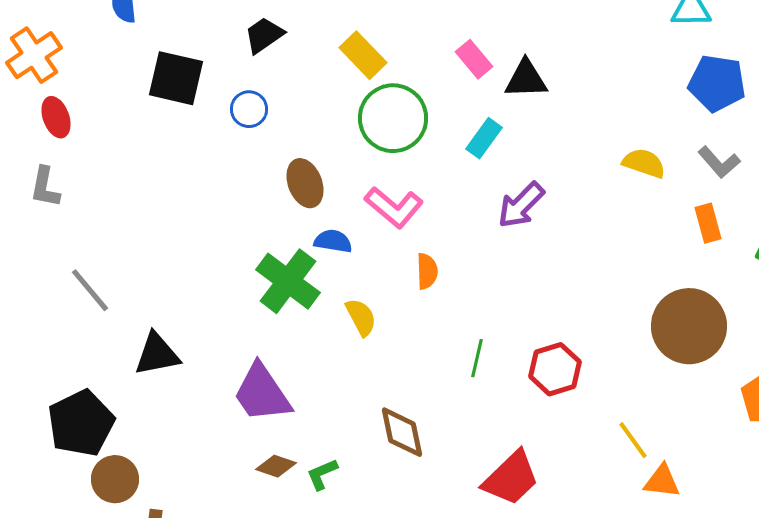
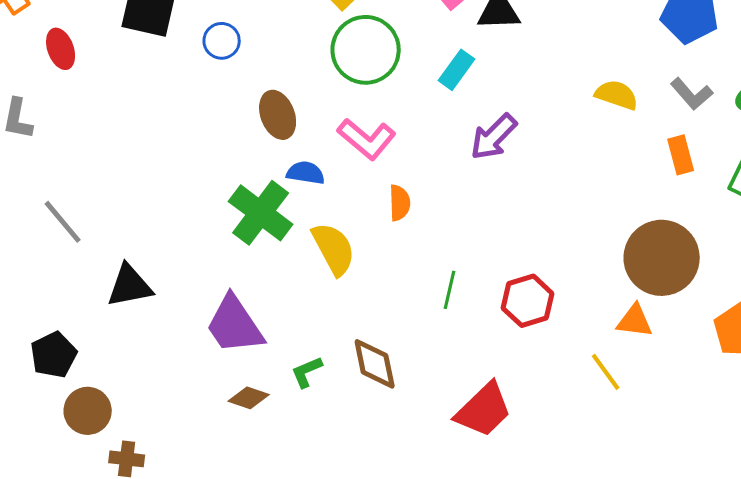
red ellipse: (56, 117) -> (61, 49), moved
yellow semicircle: (361, 317) -> (334, 249), size x1.4
black pentagon: (81, 423) -> (54, 355), size x0.7
green L-shape: (322, 474) -> (307, 372), moved
orange triangle: (662, 481) -> (635, 321), moved

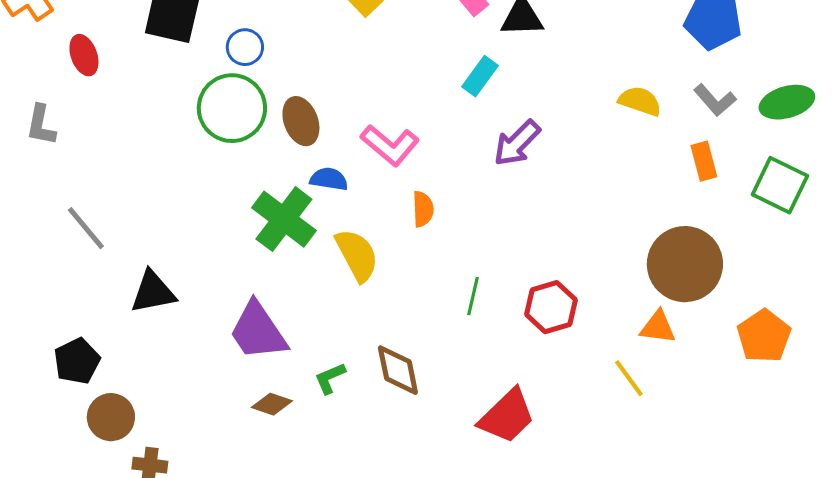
green circle: (366, 50) -> (232, 108), moved

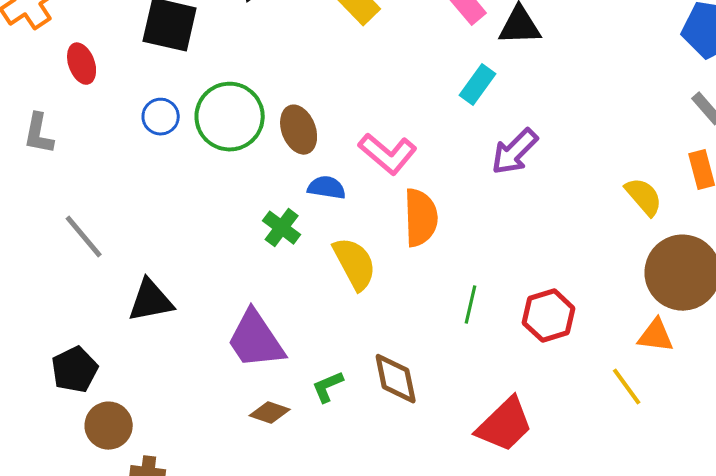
blue circle: (245, 47) -> (161, 117), moved
yellow semicircle: (640, 101) -> (644, 197), moved, turned 30
orange semicircle: (423, 209) -> (421, 218), size x1.6
green cross: (284, 219) -> (282, 228), size x0.6

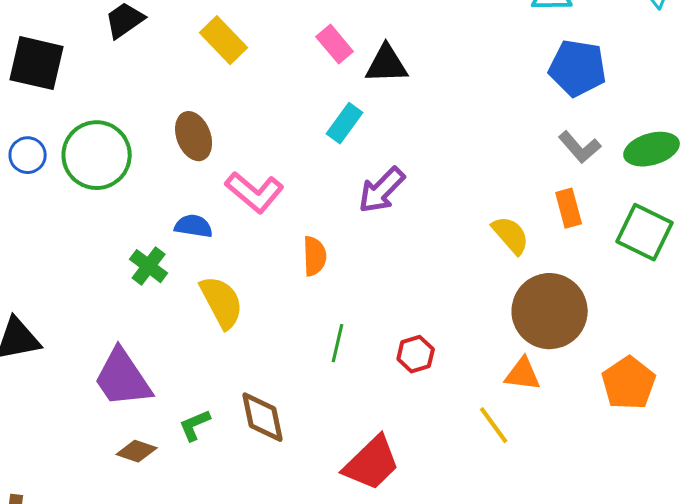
brown ellipse: (299, 130) -> (194, 136), moved
orange semicircle: (421, 218) -> (315, 256), moved, size x0.7
red hexagon: (549, 316) -> (416, 354), size x0.7

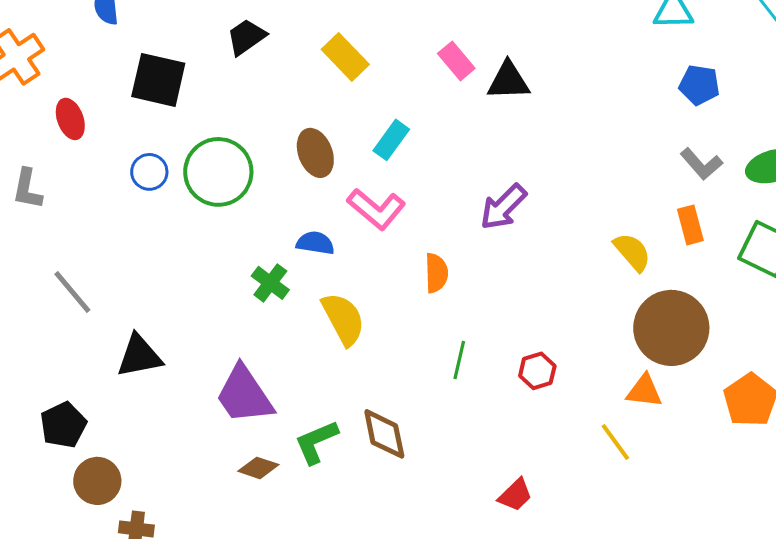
blue pentagon: (578, 68) -> (699, 85), size x0.7
cyan rectangle: (345, 123) -> (391, 140), moved
green L-shape: (195, 425) -> (316, 442), size x1.4
red trapezoid: (372, 463) -> (515, 495), moved, size x0.6

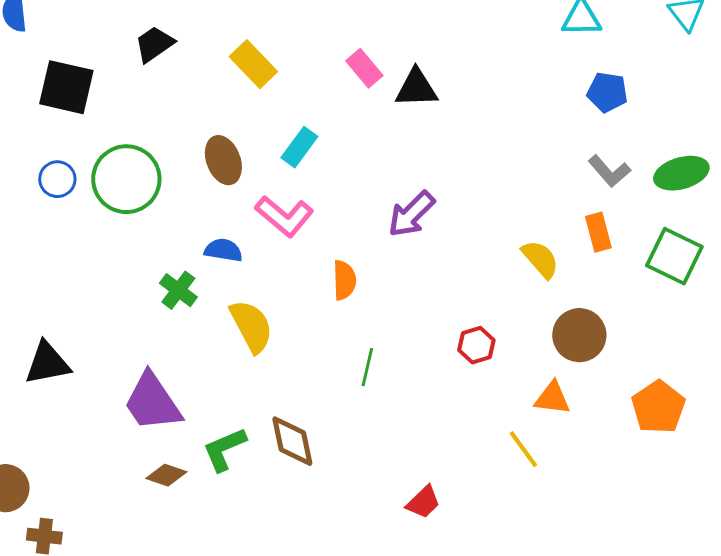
brown circle: (671, 328) -> (579, 335), size x0.7
red hexagon: (537, 371) -> (476, 345), moved

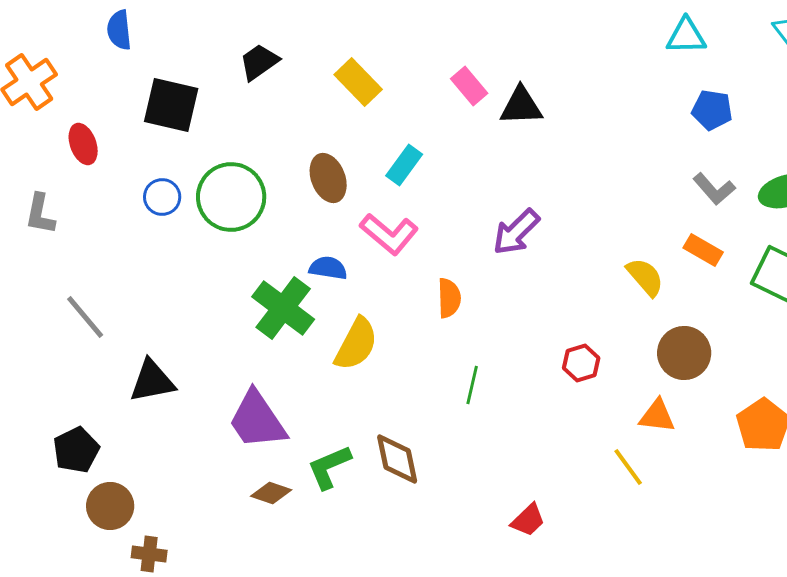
orange rectangle: (598, 232) -> (703, 250), turned -45
green cross: (178, 290) -> (283, 308), size x1.6
yellow semicircle: (251, 326) -> (356, 344), turned 56

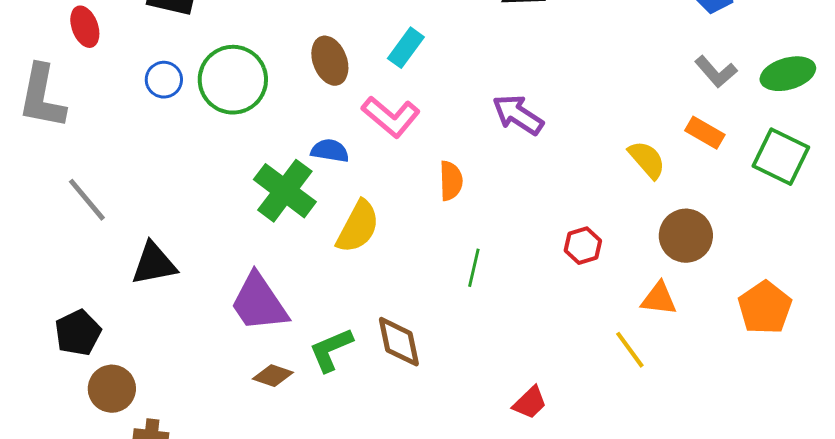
gray L-shape: (40, 214) -> (42, 97), size x1.6
purple arrow: (516, 232) -> (518, 115), turned 78

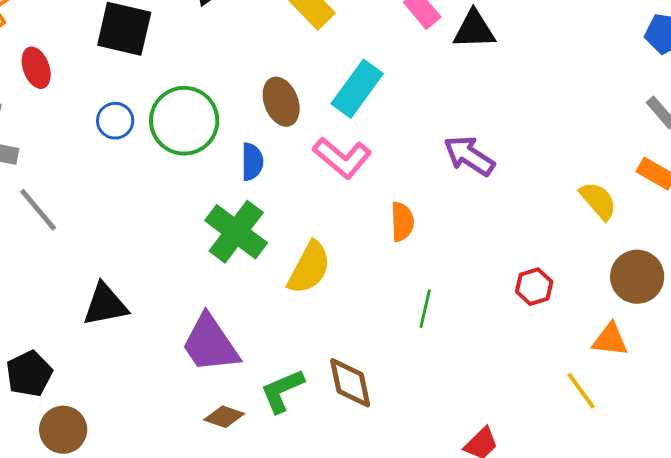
cyan rectangle: (406, 48) -> (357, 89), size x1.4
blue semicircle: (330, 151) -> (252, 162), moved, turned 81
gray line: (87, 200) -> (38, 210), moved

